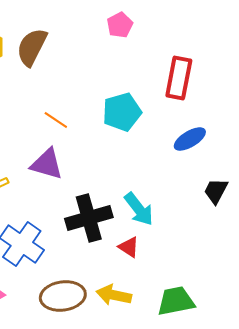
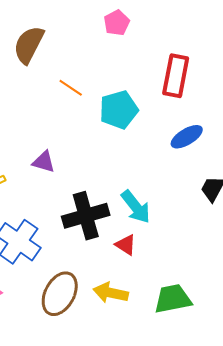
orange line: (56, 120) -> (71, 88), moved
purple triangle: (47, 164) -> (44, 162), size x0.7
brown ellipse: (63, 296) -> (60, 294), turned -54

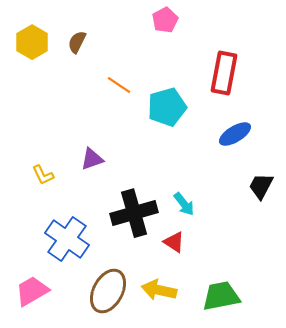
brown semicircle: (29, 45) -> (77, 42), size x0.6
purple triangle: (44, 162) -> (92, 159), turned -35
cyan arrow: (136, 207) -> (184, 204), size x0.7

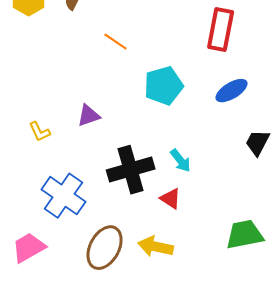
cyan pentagon: (167, 107) -> (164, 86), moved
green trapezoid: (221, 296) -> (245, 235), moved

